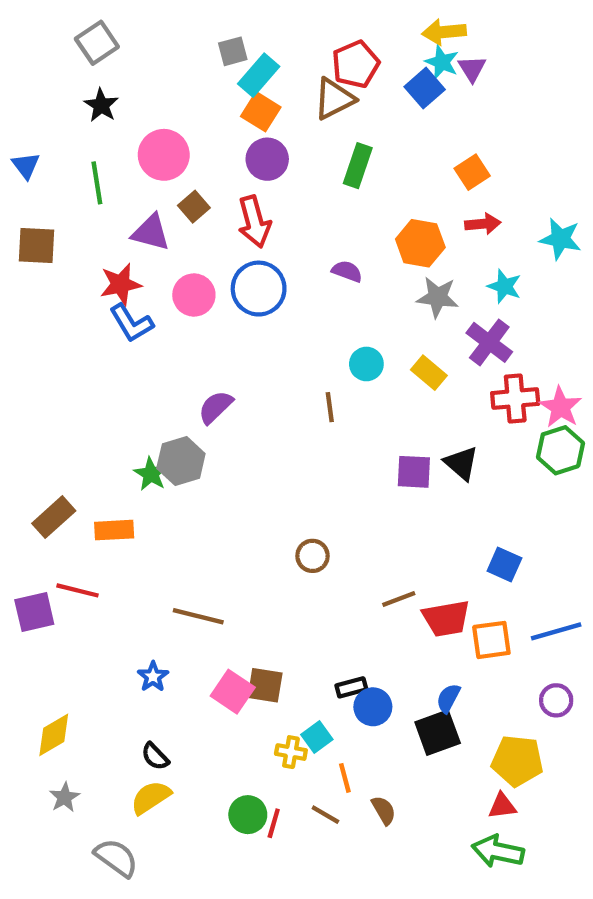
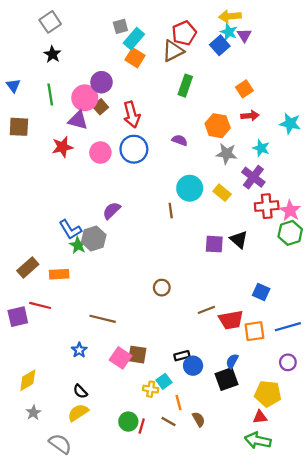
pink circle: (164, 155) -> (85, 98), moved
purple circle: (267, 159) -> (102, 82), moved
blue L-shape: (131, 323) -> (70, 230), moved
cyan circle: (366, 364) -> (190, 188), size x1.5

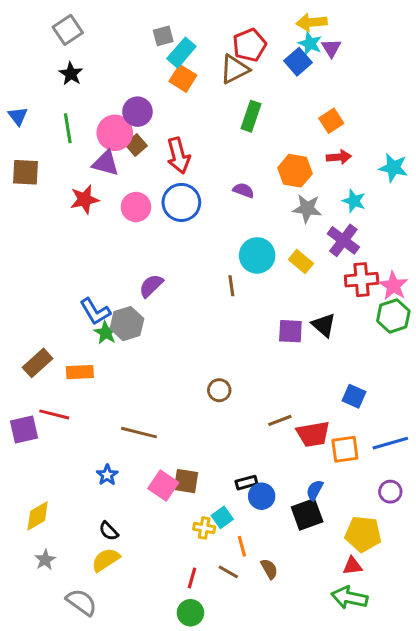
green circle: (128, 422) -> (190, 613), moved

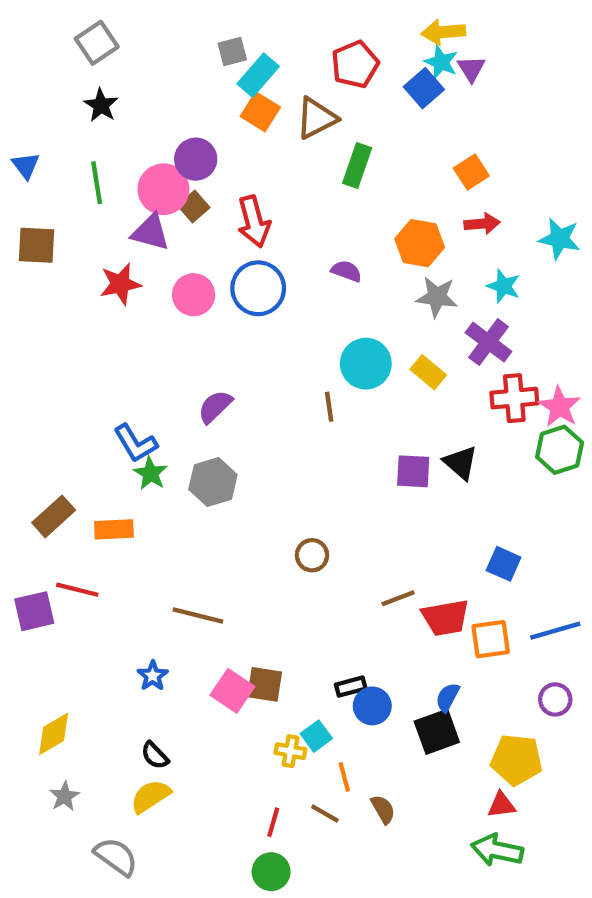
brown triangle: (234, 69) -> (316, 118), moved
gray hexagon: (127, 324) -> (213, 482), moved

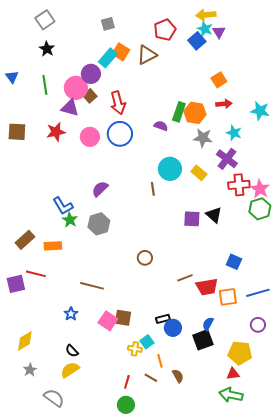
cyan rectangle: (258, 75) -> (108, 58), moved
green rectangle: (357, 166) -> (179, 112), moved
brown square: (36, 245) -> (17, 132), moved

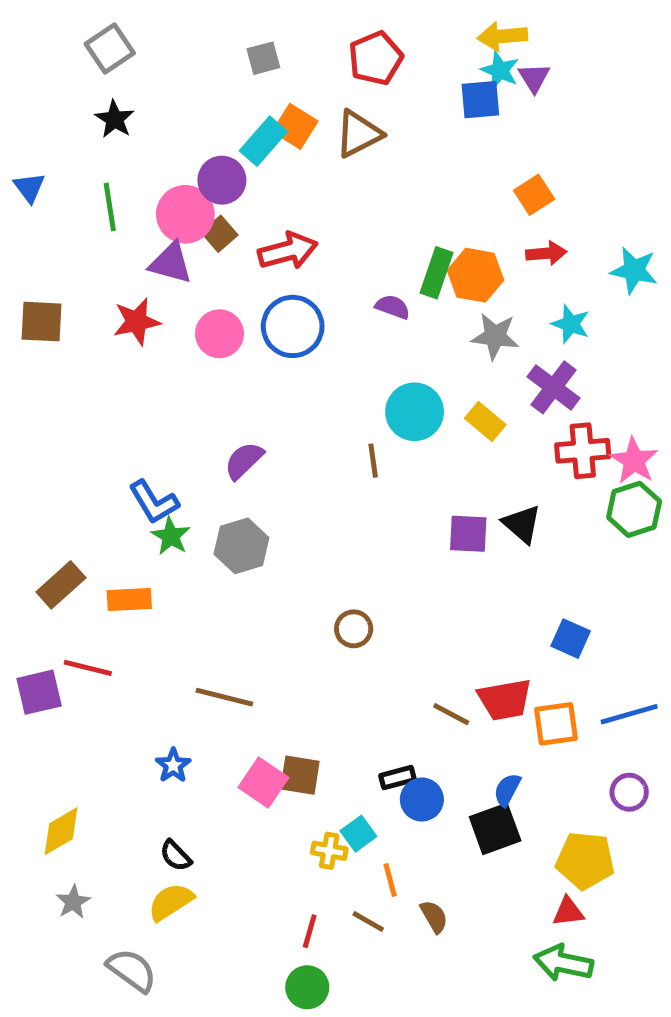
red pentagon: (165, 30) -> (376, 58), moved
blue square: (197, 41) -> (480, 100), turned 36
red arrow: (118, 103) -> (288, 251), turned -90
brown line: (185, 278) -> (451, 714), moved, turned 49

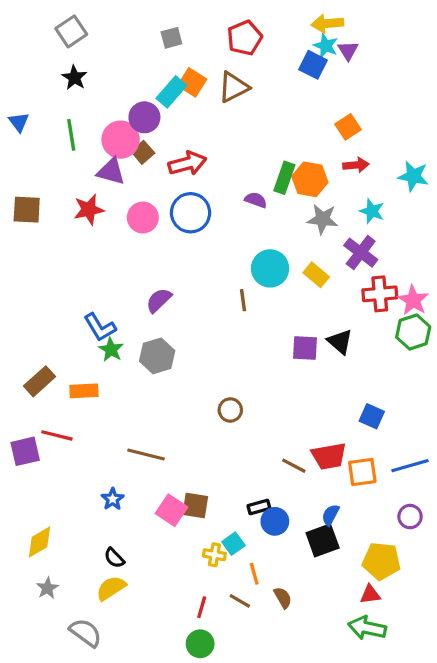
blue square: (480, 100) -> (313, 65), turned 32

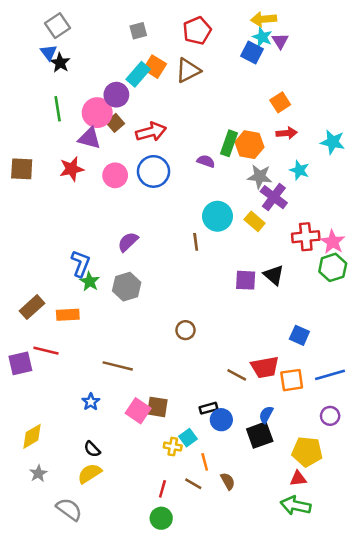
blue triangle: (19, 122) -> (49, 52), moved
purple cross: (361, 253) -> (274, 197), moved
blue L-shape: (100, 327) -> (81, 264), turned -128

